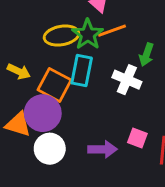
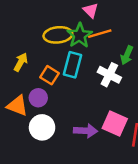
yellow arrow: (19, 71) -> (21, 62), turned -90
orange square: (54, 85) -> (49, 75), size x0.7
purple circle: (43, 113) -> (38, 98), size x0.6
pink square: (137, 138) -> (115, 123), size x1.5

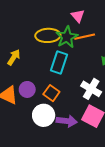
orange square: (49, 75) -> (51, 93), moved
white cross: (109, 75) -> (91, 89), moved
white circle: (42, 127) -> (44, 115), moved

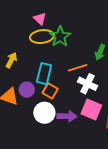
pink triangle: (78, 16) -> (40, 19), moved
orange line: (85, 37) -> (78, 68), moved
cyan rectangle: (59, 62) -> (44, 74), moved

